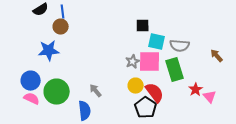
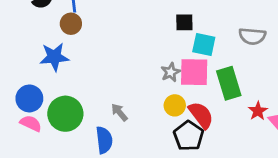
gray semicircle: (180, 46) -> (252, 36), moved

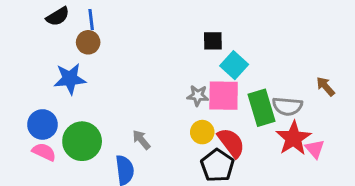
gray semicircle: (252, 36) -> (287, 106), moved
cyan square: (204, 44) -> (234, 65), turned 30
gray star: (171, 72) -> (198, 96), turned 30
red star: (258, 111) -> (293, 138), size x1.6

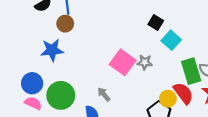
black square: (213, 41) -> (156, 23), turned 32
pink square: (224, 96) -> (123, 62), moved, turned 35
yellow circle: (202, 132) -> (168, 99), moved
red semicircle: (231, 143) -> (183, 93), moved

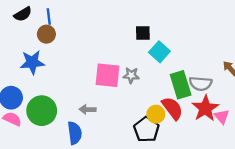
black square: (156, 23) -> (143, 33), turned -32
pink square: (123, 62) -> (108, 75), turned -30
gray arrow: (104, 94) -> (88, 109), turned -48

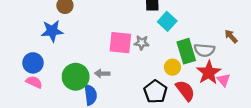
red semicircle: (172, 108) -> (185, 91), moved
green circle: (42, 111) -> (76, 77), moved
yellow circle: (156, 114) -> (172, 67), moved

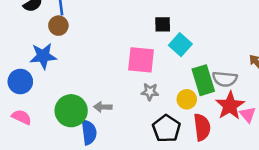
pink square: (120, 43) -> (141, 60), moved
gray star: (142, 43) -> (150, 92), moved
blue circle: (33, 63) -> (20, 81), moved
red semicircle: (185, 91) -> (202, 127), turned 30

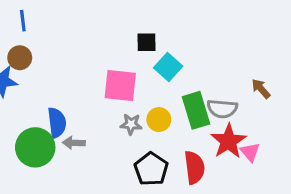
brown circle: (58, 26) -> (20, 58), moved
yellow circle: (187, 99) -> (159, 120), moved
blue semicircle: (89, 132) -> (57, 123), moved

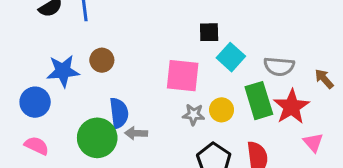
brown circle: (20, 58) -> (102, 60), moved
gray semicircle: (222, 109) -> (279, 66), moved
red star: (228, 141) -> (291, 107), moved

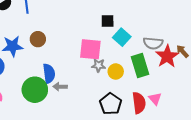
red star: (291, 107) -> (167, 56), moved
gray star: (194, 115) -> (99, 65), moved
pink triangle: (313, 143) -> (155, 99), moved

